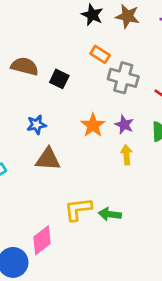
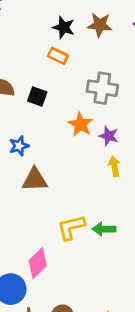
orange rectangle: (100, 54) -> (58, 56), moved
orange star: (93, 125) -> (80, 124), moved

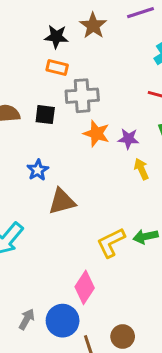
brown star: (100, 25) -> (93, 26), turned -30
gray cross: (102, 88) -> (82, 96), moved

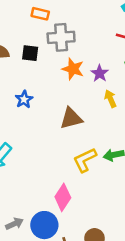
purple star: (128, 139) -> (100, 73), turned 30
brown triangle: (62, 201) -> (71, 118), moved
gray arrow: (27, 319) -> (14, 224), turned 36

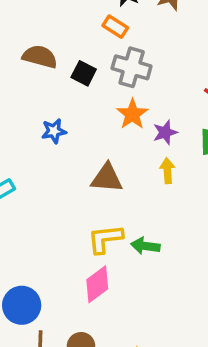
pink diamond: (63, 197) -> (97, 284), moved

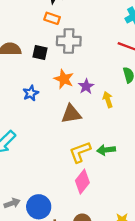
orange star: (132, 114) -> (64, 79), moved
purple star: (165, 132) -> (86, 86), moved

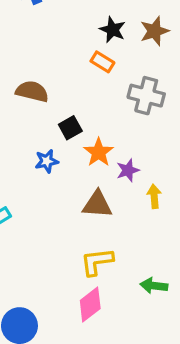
gray cross: (69, 41) -> (146, 96), moved
black square: (40, 52) -> (70, 128), moved, turned 35
green arrow: (106, 150) -> (154, 286), moved

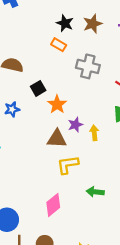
blue star: (47, 161) -> (12, 109), moved
purple star: (128, 170) -> (75, 125), moved
yellow L-shape: (97, 262) -> (68, 165), moved

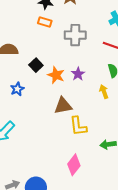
purple star: (75, 125) -> (78, 74), moved
yellow arrow: (94, 133) -> (104, 92), moved
yellow L-shape: (68, 165) -> (78, 126), turned -75

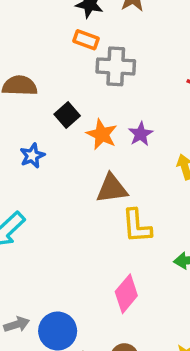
gray cross: (75, 35) -> (116, 66), moved

